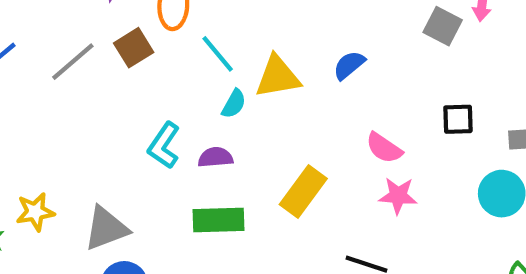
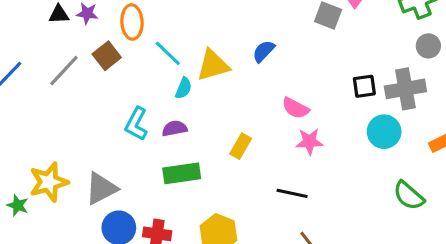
black square: (458, 119) -> (364, 86), moved
yellow rectangle: (303, 192) -> (241, 146), size x0.7
yellow star: (35, 212) -> (49, 182), size x1.4

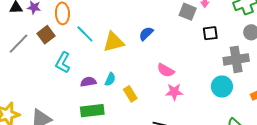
black square: (364, 86) -> (210, 33), moved
cyan semicircle: (184, 88) -> (110, 79), moved
cyan L-shape: (136, 124) -> (63, 63), moved
yellow rectangle: (241, 146) -> (130, 94), turned -63

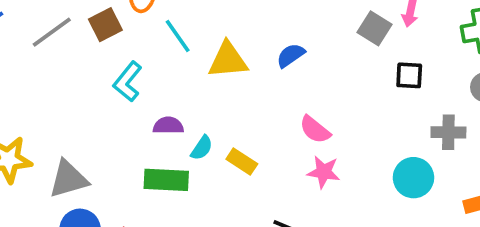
gray cross: (236, 59) -> (448, 132), size x0.7
cyan semicircle: (110, 79) -> (202, 148), moved
yellow rectangle: (130, 94) -> (242, 161), turned -35

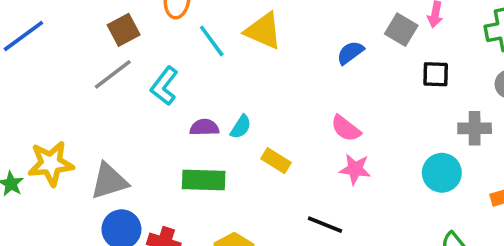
brown square: (105, 25) -> (124, 30), moved
gray line: (52, 32) -> (113, 74), moved
blue semicircle: (291, 55) -> (350, 53), moved
yellow triangle: (228, 60) -> (263, 31), moved, turned 30
cyan semicircle: (202, 148) -> (241, 127), moved

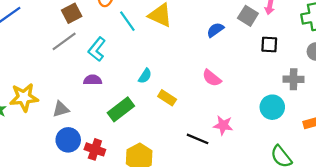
purple semicircle: (204, 127) -> (93, 80), moved
pink star: (355, 169) -> (223, 125), moved
green rectangle: (204, 180) -> (121, 109), turned -40
gray triangle: (109, 181) -> (61, 109), size x0.7

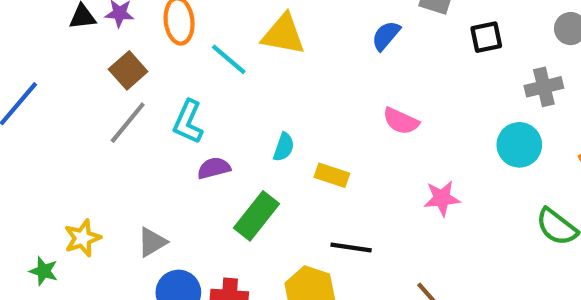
purple semicircle: (93, 80) -> (214, 168), moved
yellow star: (24, 97) -> (82, 238), size x0.7
black line: (198, 139) -> (351, 248), moved

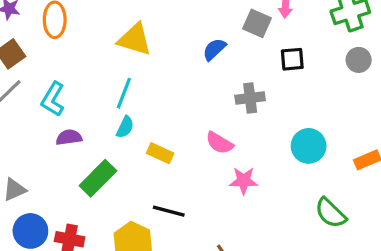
cyan line: (229, 59) -> (124, 93), moved, turned 64
gray cross: (544, 87) -> (250, 98), moved
pink semicircle: (401, 121) -> (219, 143), moved

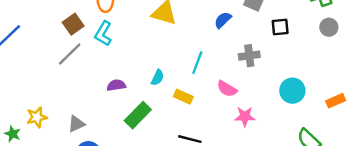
cyan line: (124, 93) -> (197, 63), moved
cyan L-shape: (53, 99) -> (103, 34), moved

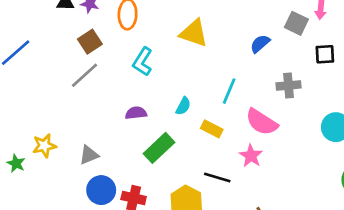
cyan L-shape: (103, 34) -> (143, 62), moved
pink semicircle: (227, 89) -> (262, 122), size x1.4
pink star: (245, 116) -> (251, 156), moved, turned 30

